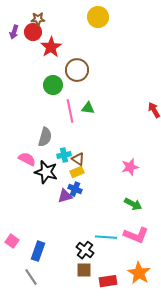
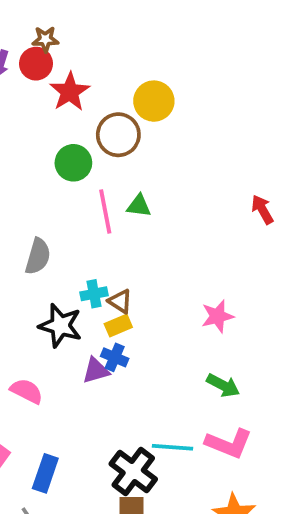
yellow circle: (98, 17) -> (154, 101), moved
gray semicircle: (45, 137) -> (38, 256), moved
pink semicircle: (27, 159) -> (27, 391), moved
black cross: (85, 250) -> (133, 472), size x1.4

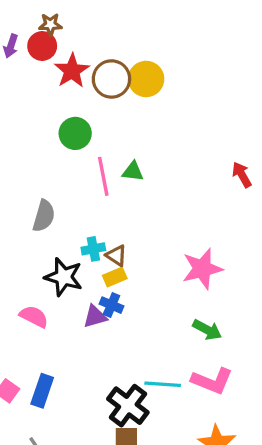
brown circle: (118, 135) -> (111, 79), moved
pink star: (217, 316) -> (202, 269), size x1.4
pink semicircle: (27, 391) -> (34, 317), moved
blue rectangle: (45, 473) -> (42, 391), moved

